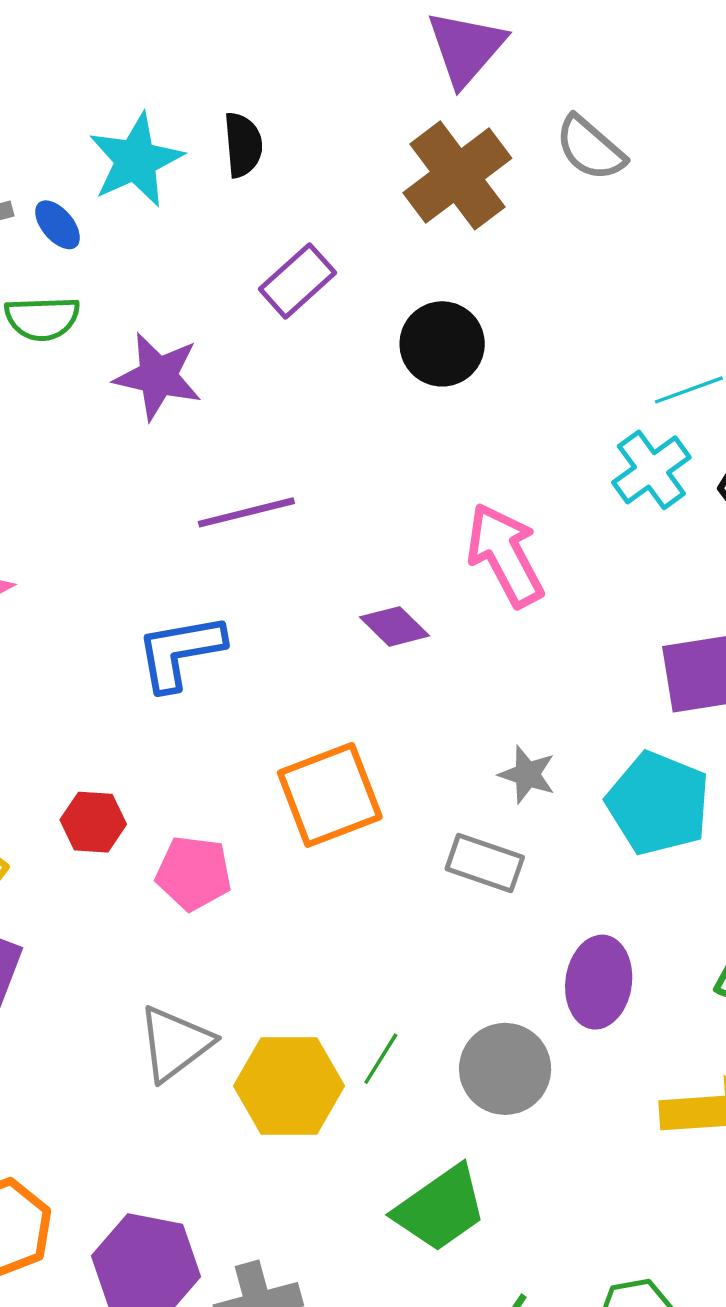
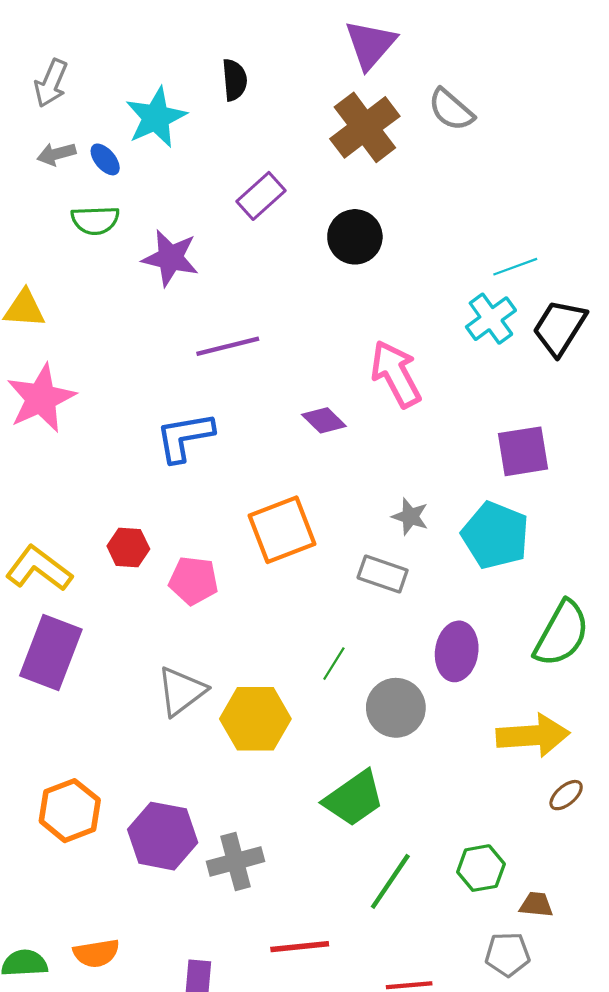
black semicircle: (243, 145) -> (234, 80), moved
green line: (381, 1059) -> (334, 664), moved

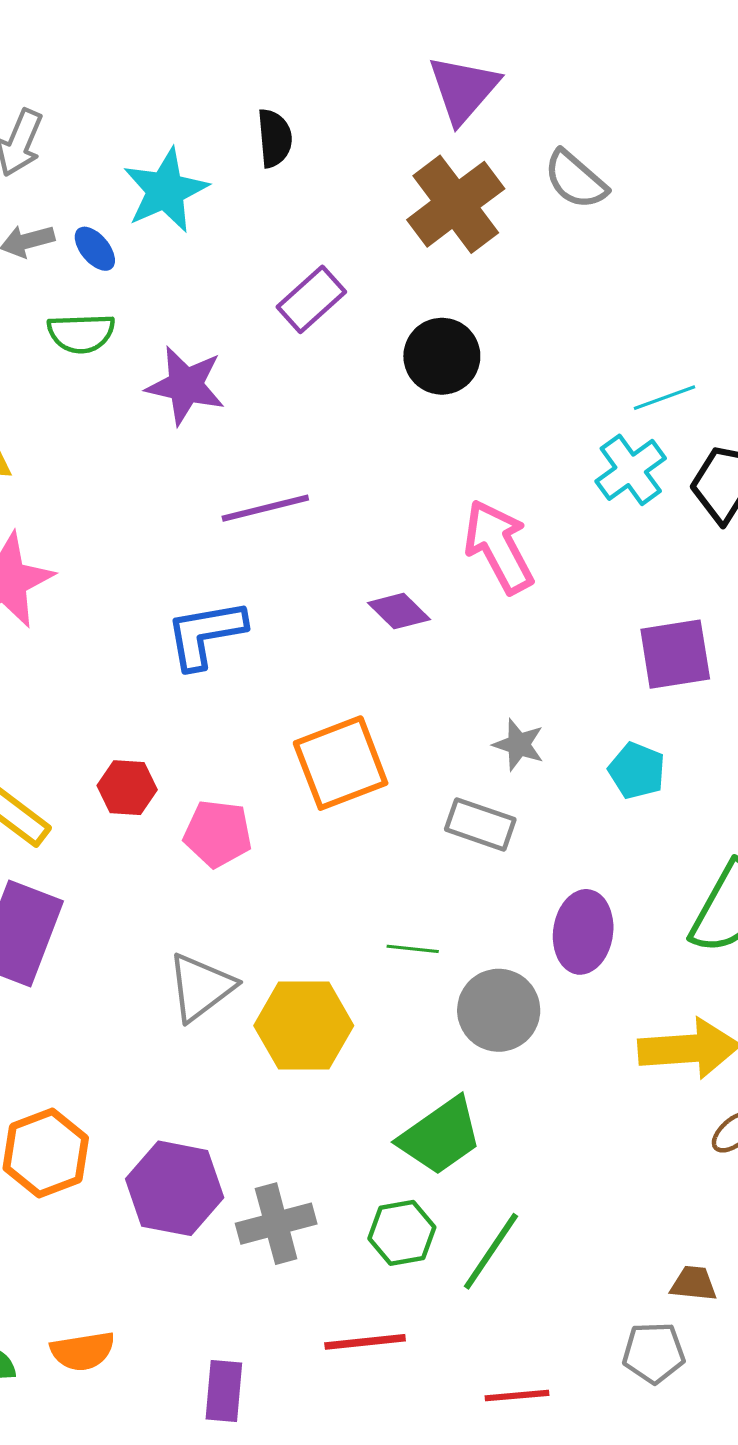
cyan pentagon: (495, 535) -> (637, 771), size x0.6
green line: (334, 664) -> (413, 949), turned 64
green hexagon: (481, 868) -> (402, 1233), moved

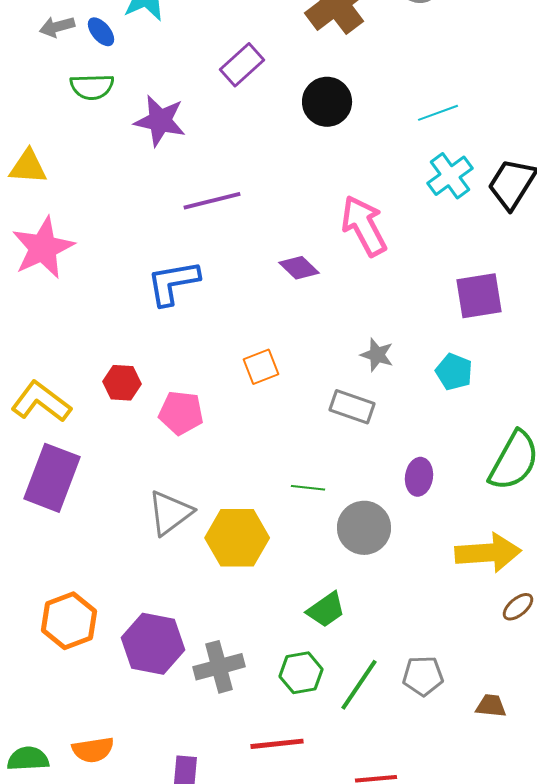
cyan line: (664, 398) -> (438, 113), moved
orange square: (341, 763) -> (261, 367), size x0.6
purple ellipse: (583, 932) -> (419, 477), size x0.7
green trapezoid: (440, 1136) -> (326, 610), size x0.7
gray pentagon: (654, 1353) -> (423, 676), moved

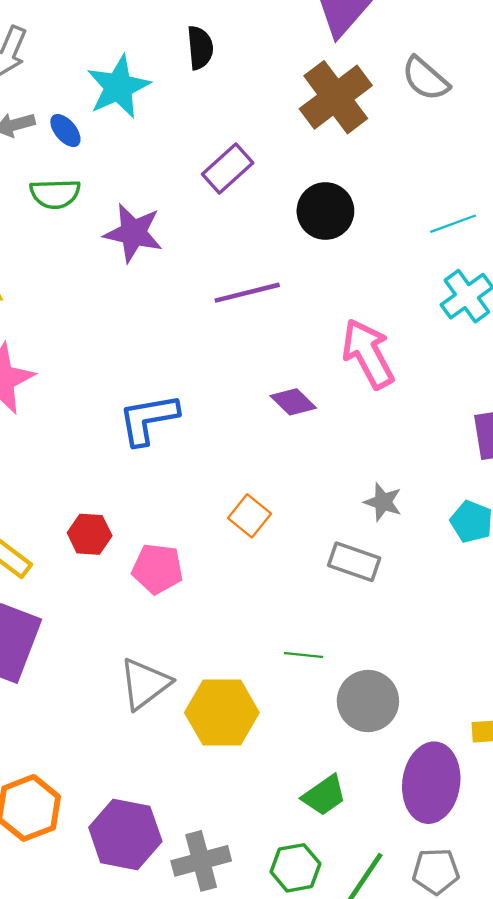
purple line: (212, 201) -> (247, 293), moved
orange square: (261, 367) -> (249, 516), turned -30
purple ellipse: (419, 477) -> (431, 783), moved, size x1.8

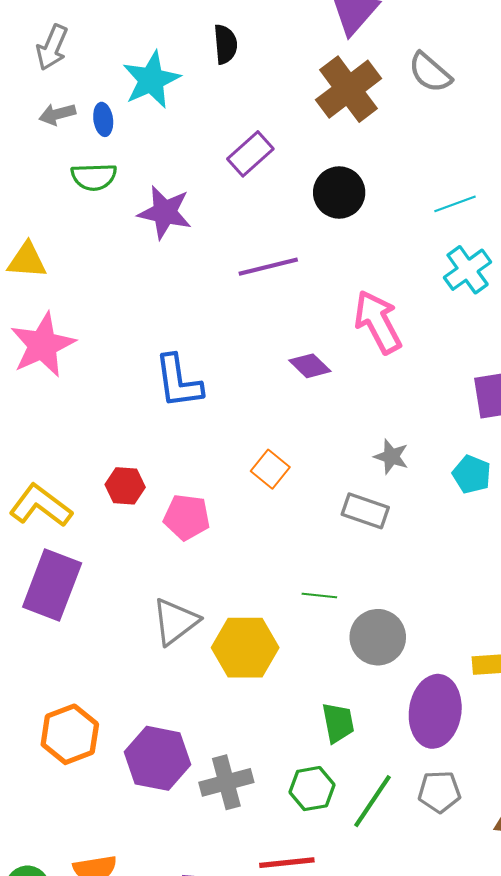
blue ellipse: (65, 131) -> (103, 119), turned 32
blue L-shape: (148, 419) -> (178, 381), turned -88
green trapezoid: (324, 795) -> (338, 723), turned -66

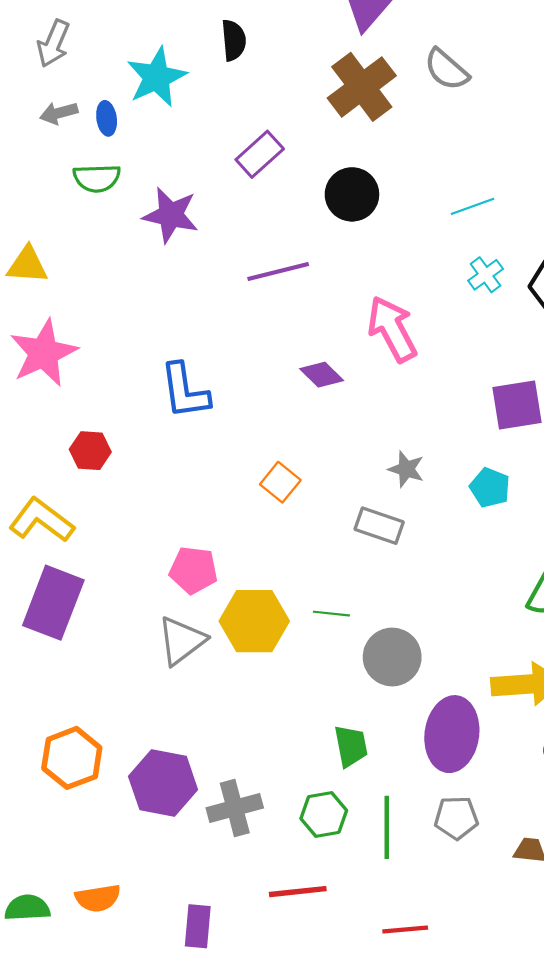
cyan cross: (468, 270) -> (486, 275), size x0.7
red hexagon: (125, 486) -> (90, 451), moved
pink pentagon: (187, 517) -> (193, 570), moved
yellow hexagon: (245, 648) -> (254, 621), moved
green line: (373, 801) -> (387, 827), turned -34

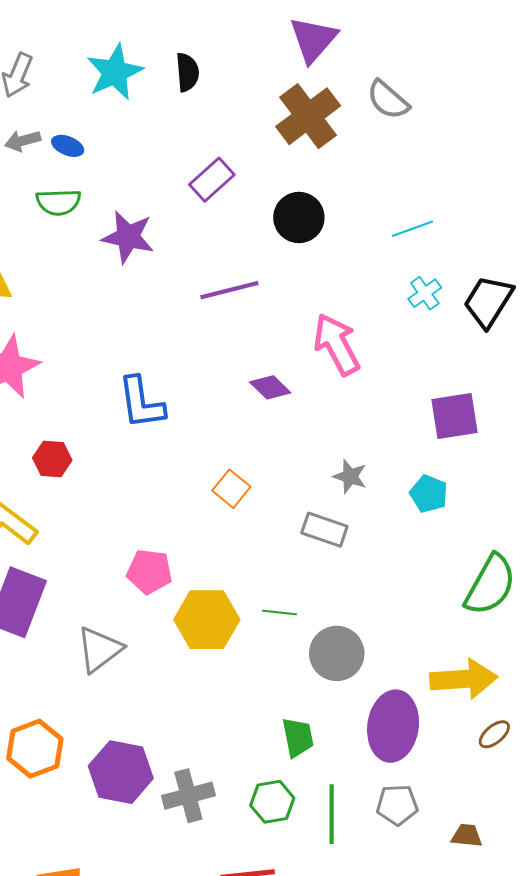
cyan star: (157, 77) -> (115, 72), moved
blue ellipse: (107, 118) -> (68, 146), turned -60
gray triangle: (182, 641) -> (99, 649), moved

